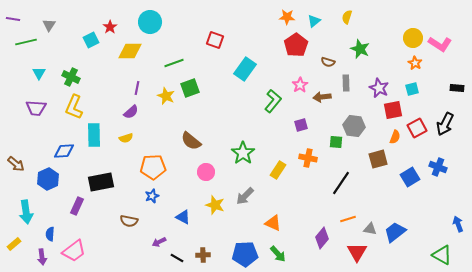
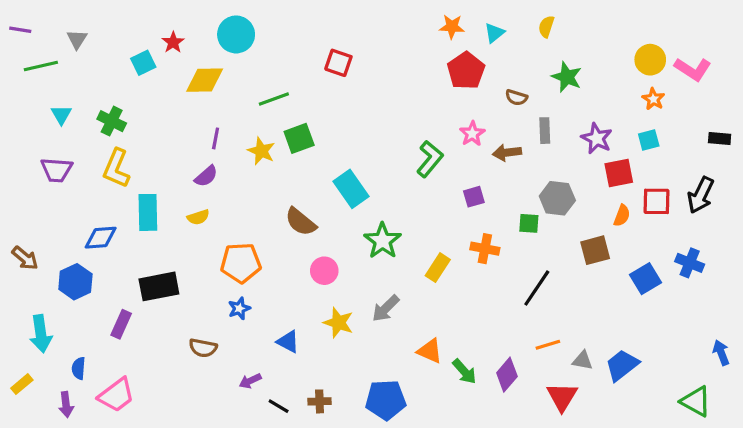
cyan rectangle: (245, 69) -> (351, 189), moved, turned -70
red square: (417, 128) -> (657, 201), turned 30
green arrow: (278, 254) -> (464, 371), moved

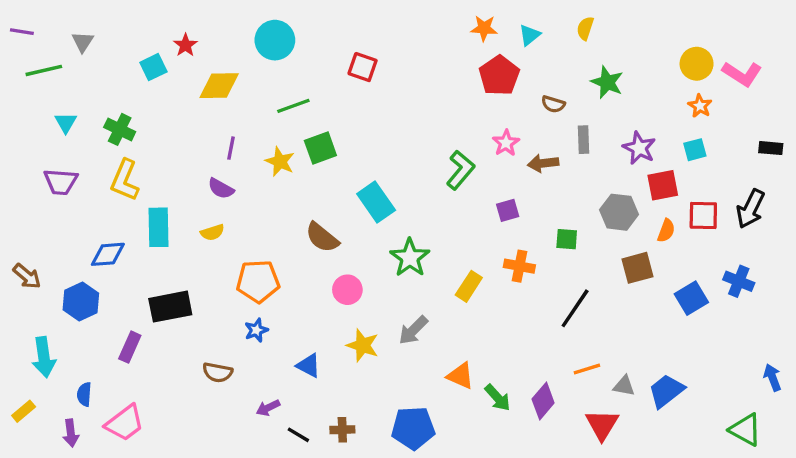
cyan circle: (236, 34) -> (275, 40), moved
purple semicircle: (206, 176) -> (221, 189), turned 70
gray hexagon: (557, 198) -> (619, 212), moved

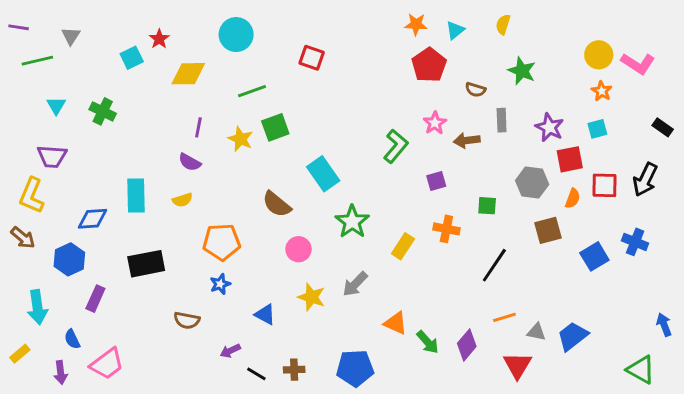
black rectangle: (771, 148) -> (663, 127), turned 30
yellow L-shape: (125, 180) -> (32, 196), moved
purple rectangle: (130, 347) -> (95, 299), moved
blue semicircle: (84, 394) -> (72, 339), turned -30

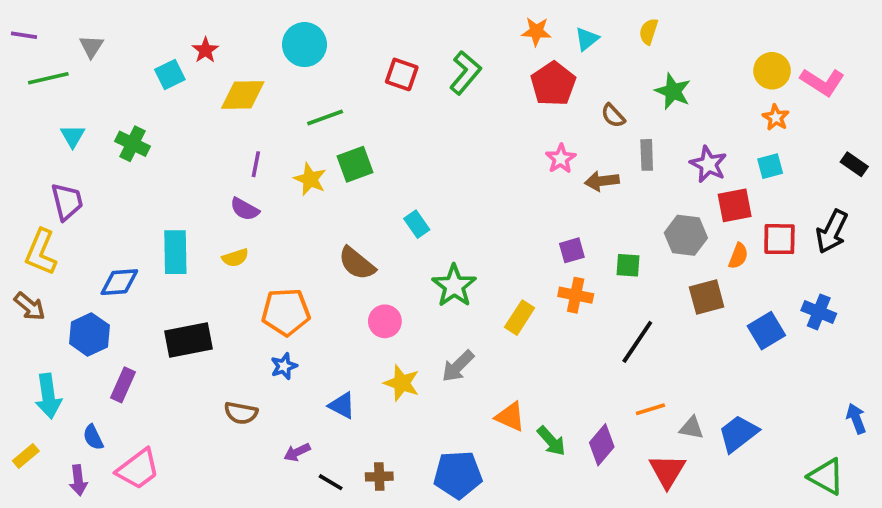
brown semicircle: (475, 90) -> (613, 116), turned 30
green L-shape: (396, 146) -> (465, 73), moved
purple trapezoid: (52, 156) -> (67, 202), turned -108
cyan rectangle: (323, 174) -> (417, 224), size x0.6
purple square: (436, 181) -> (572, 250), moved

